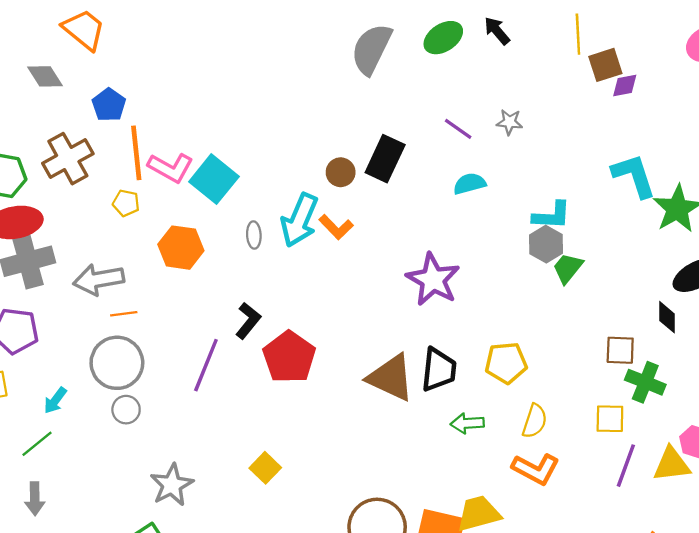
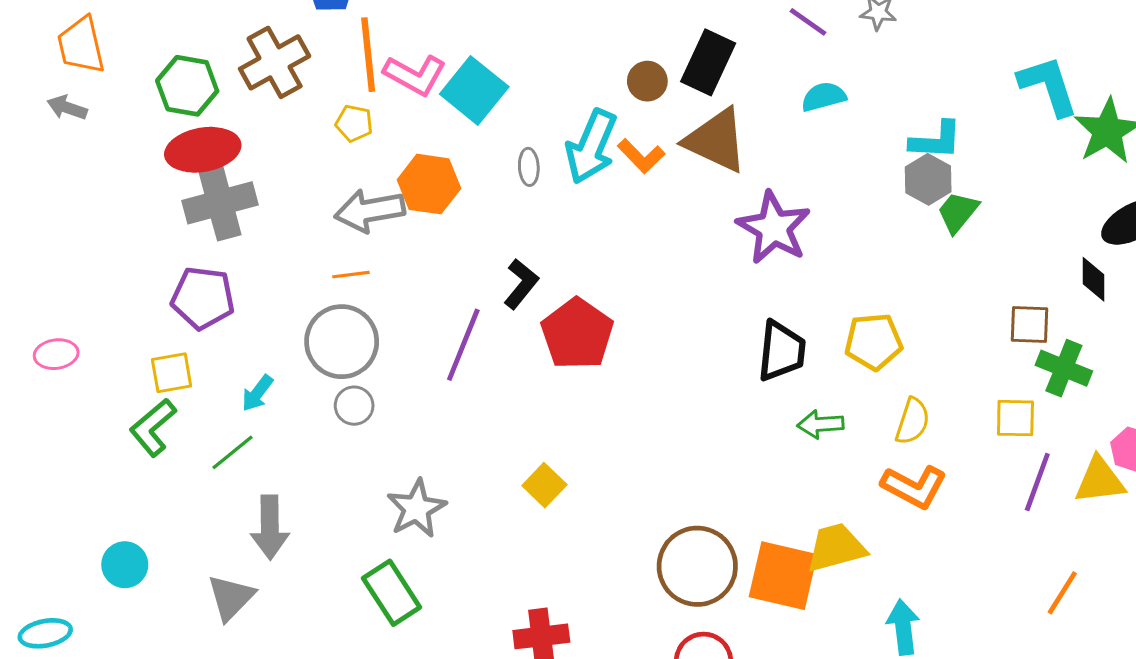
gray arrow: (99, 280) -> (370, 211), moved
brown triangle: (391, 378) -> (716, 140), moved
gray arrow: (35, 499) -> (270, 527), moved, size x1.4

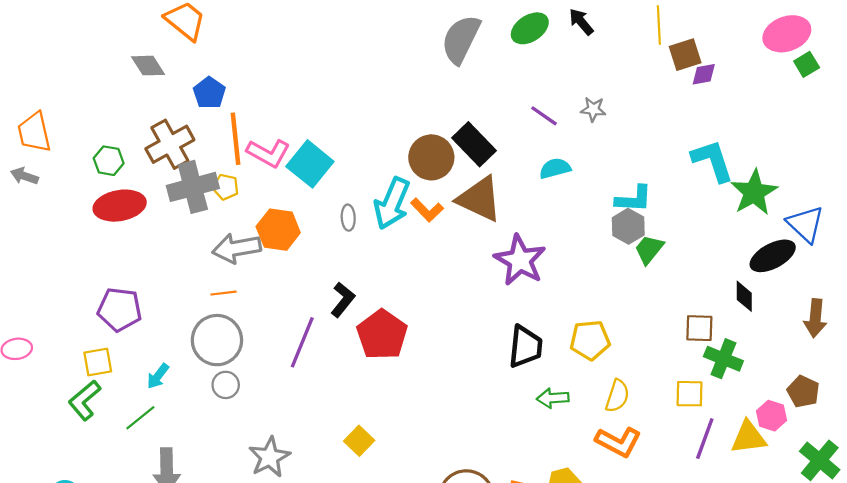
black rectangle: (708, 62) -> (474, 144), turned -69
brown circle: (647, 81) -> (431, 157), size x1.6
green hexagon: (187, 86) -> (109, 161), size x0.7
gray cross: (220, 203) -> (193, 187), moved

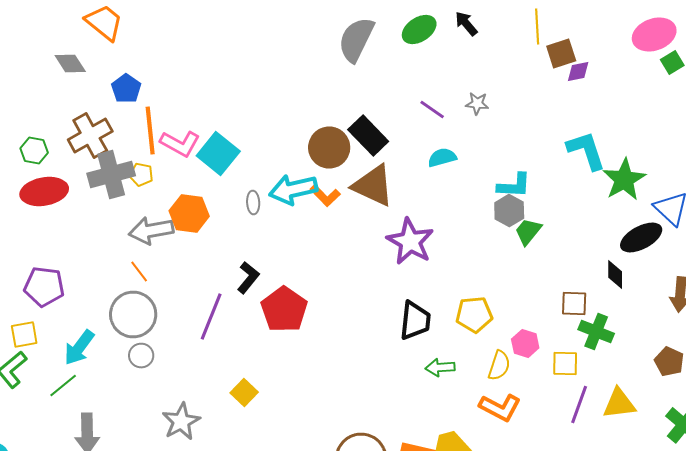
cyan arrow: (392, 203) -> (293, 190), turned 54
orange line: (224, 293) -> (139, 272), turned 60
cyan arrow: (158, 376) -> (79, 348), size x1.5
pink hexagon: (772, 416) -> (525, 344), moved
yellow square: (359, 441) -> (244, 392), moved

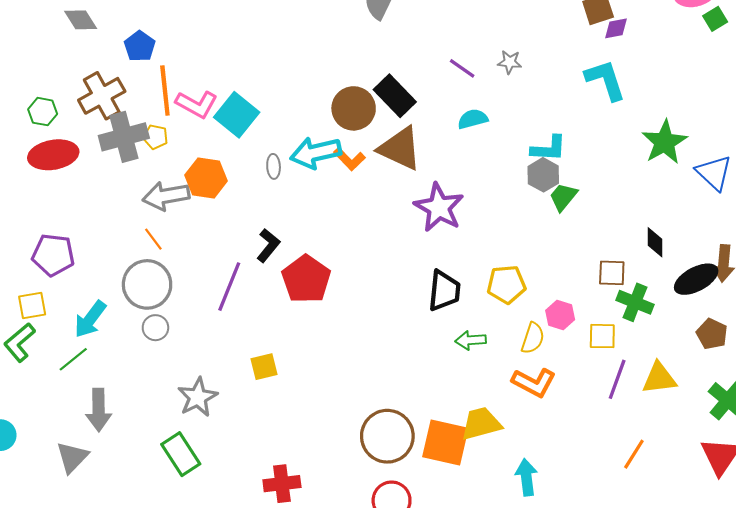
cyan L-shape: (586, 150) -> (605, 80), moved
black ellipse: (641, 238) -> (696, 279), moved
yellow square: (244, 392) -> (264, 367), turned 32

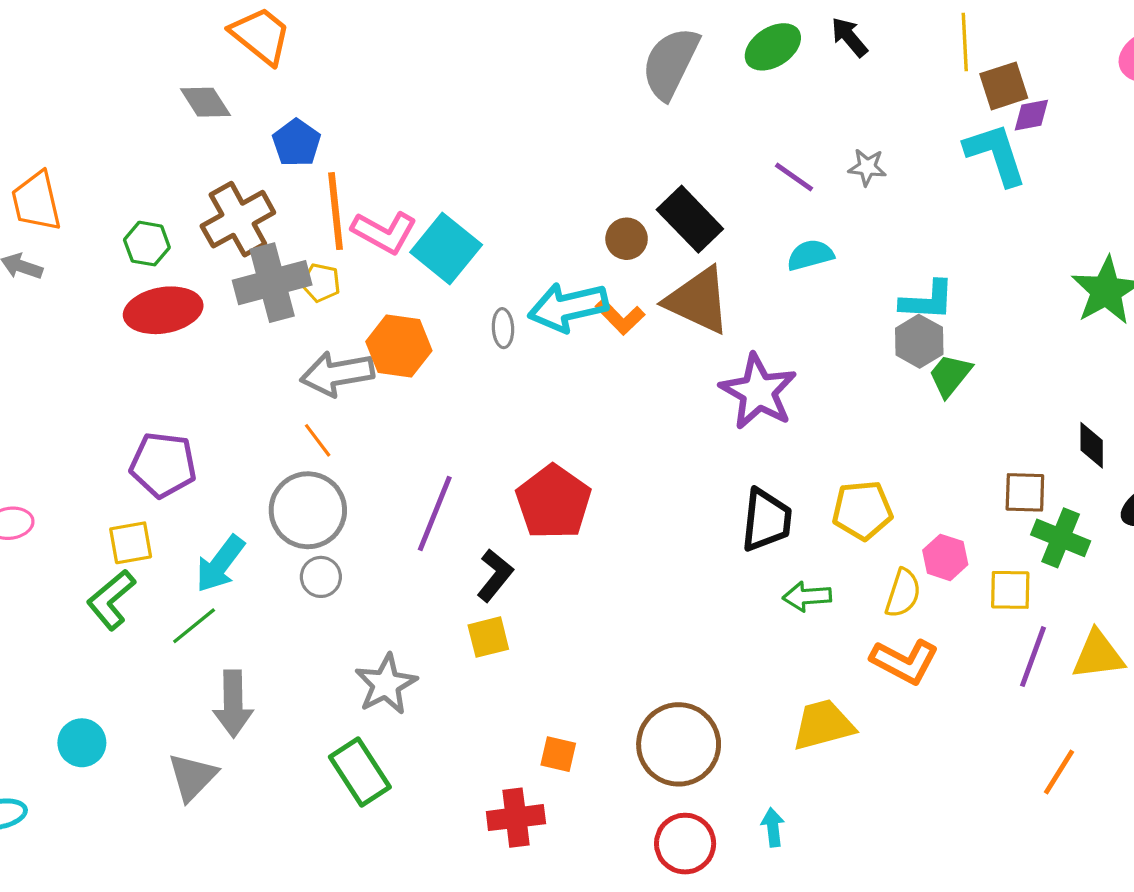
cyan L-shape: (605, 80) -> (996, 154), moved
brown circle: (354, 108) -> (627, 239), size x0.6
black L-shape: (268, 245) -> (495, 575), moved
orange square: (445, 443) -> (558, 754), moved, size x0.5
cyan arrow: (526, 477) -> (773, 827), moved, size x0.7

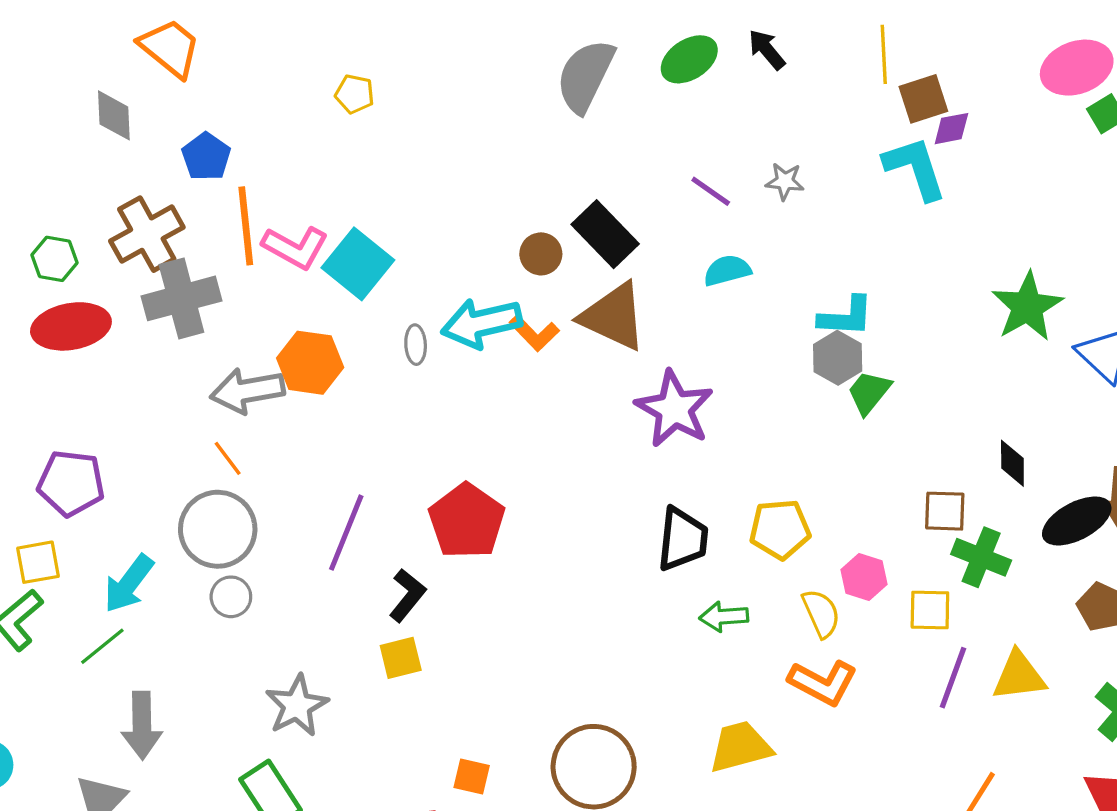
gray diamond: (205, 102) -> (114, 115), turned 30
yellow pentagon: (321, 283) -> (355, 94), moved
yellow semicircle: (903, 593) -> (821, 613), turned -42

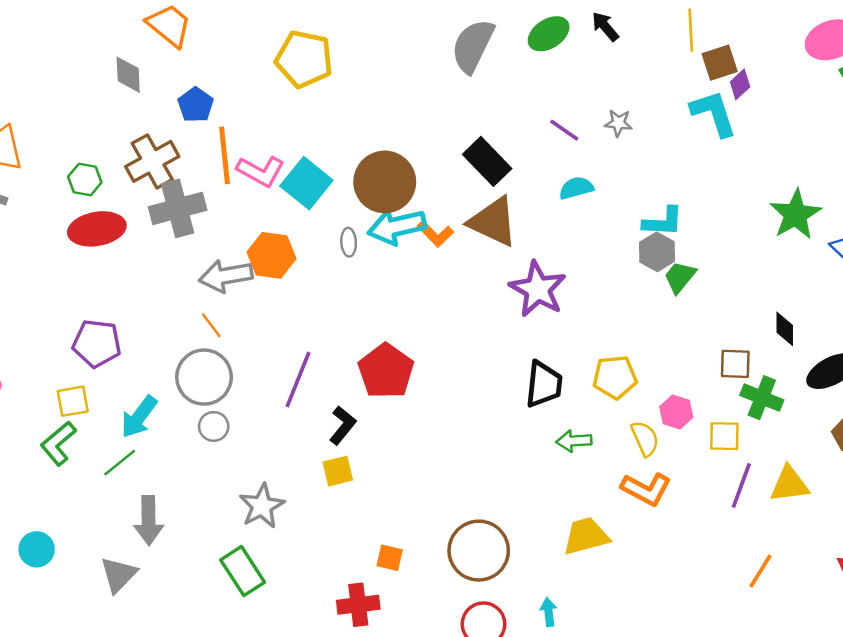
yellow pentagon: (355, 94) -> (304, 59), size x2.0
purple diamond: (951, 129) -> (740, 84), turned -32
brown circle: (541, 254) -> (385, 182), moved, size x2.0

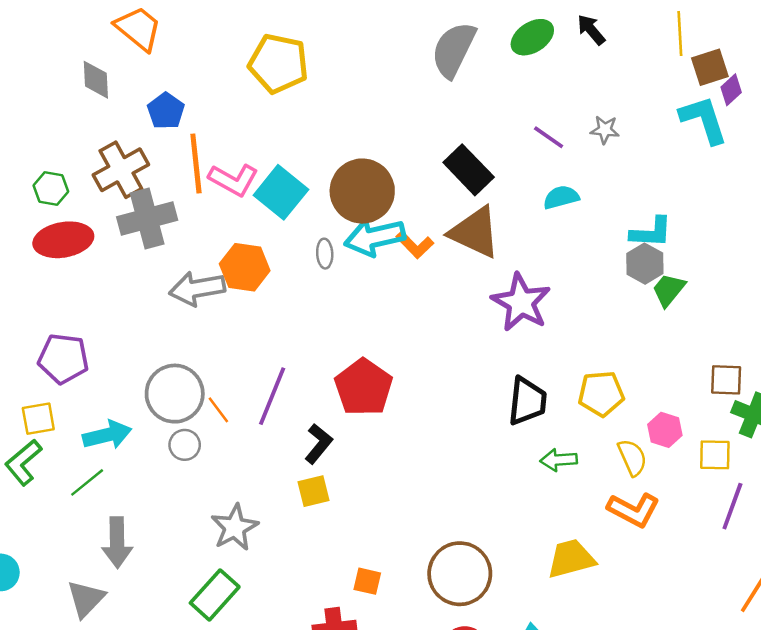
orange line: (211, 325) -> (218, 410), moved
cyan arrow: (139, 417) -> (107, 435), turned -141
green rectangle: (243, 571) -> (215, 595), turned 75

